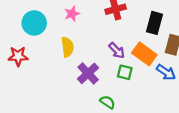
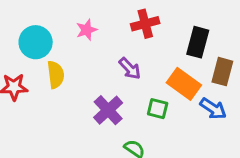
yellow semicircle: (67, 47) -> (56, 75), moved
purple arrow: (117, 50) -> (130, 68), moved

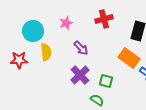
purple arrow: (130, 68) -> (81, 48), moved
green square: (158, 109) -> (106, 81), moved

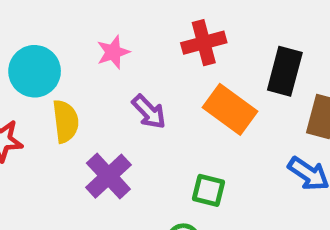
orange rectangle: (129, 58) -> (230, 109), moved
purple cross: (80, 75) -> (108, 176), moved

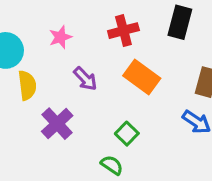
black rectangle: (285, 71) -> (180, 22), moved
green square: (209, 190) -> (127, 134), turned 30

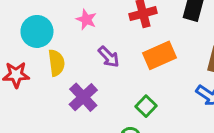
pink star: (60, 37) -> (86, 19), turned -30
orange rectangle: (142, 77) -> (159, 55), turned -60

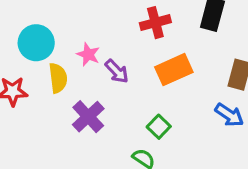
pink star: (86, 19) -> (88, 54), moved

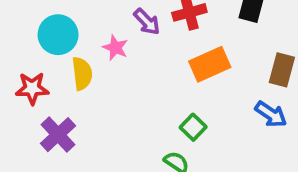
purple arrow: (117, 71) -> (147, 22), moved
purple cross: (88, 117) -> (58, 135), moved

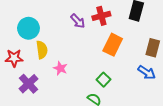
pink star: (115, 48) -> (60, 68), moved
orange rectangle: (210, 64) -> (113, 45), turned -40

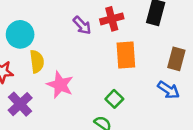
orange rectangle: (113, 45) -> (126, 55), turned -30
pink star: (60, 68) -> (60, 85), size x1.5

